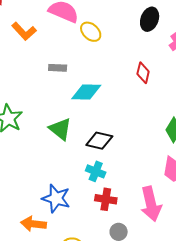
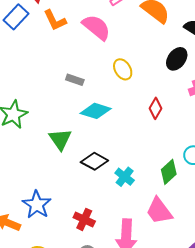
orange L-shape: (24, 31) -> (55, 20), moved
yellow ellipse: (91, 32) -> (123, 69), moved
cyan cross: (96, 171) -> (125, 177), moved

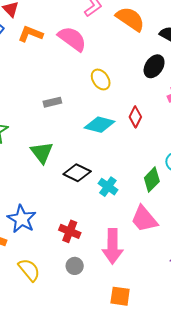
orange L-shape: (55, 20) -> (30, 34), turned 140
gray rectangle: (75, 80) -> (52, 102), moved, turned -30
cyan diamond: (96, 111) -> (100, 125), moved

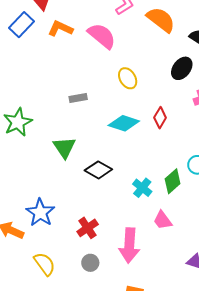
cyan cross: (108, 187) -> (142, 188), moved
pink trapezoid: (144, 219) -> (163, 220), size x0.7
red cross: (70, 231) -> (88, 228), turned 30

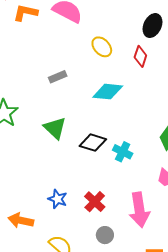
red diamond: (160, 118) -> (140, 56), moved
cyan cross: (142, 188) -> (123, 152), moved
blue star: (40, 213) -> (57, 199), moved, size x0.7

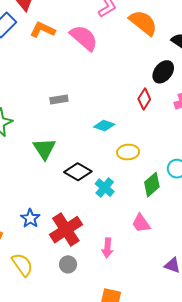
yellow ellipse: (102, 47) -> (128, 152), moved, turned -65
cyan diamond: (108, 92) -> (104, 126), size x0.7
red cross: (95, 202) -> (66, 230), size x1.5
pink arrow: (139, 210) -> (107, 248), size x0.6

